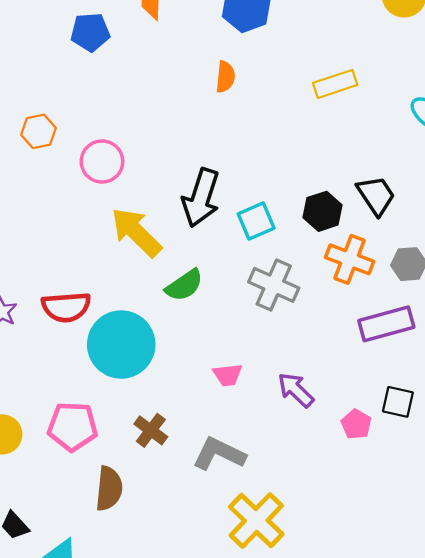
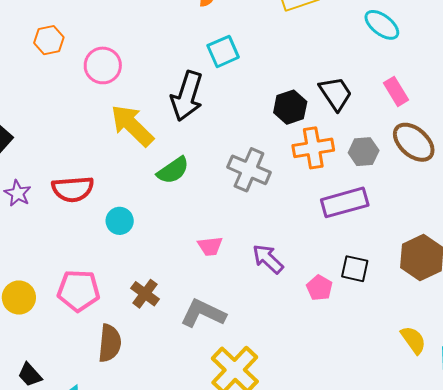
cyan square: (256, 221) -> (223, 51), moved
orange cross: (350, 259) -> (313, 148), turned -30
cyan circle: (121, 345) -> (120, 221), size x0.5

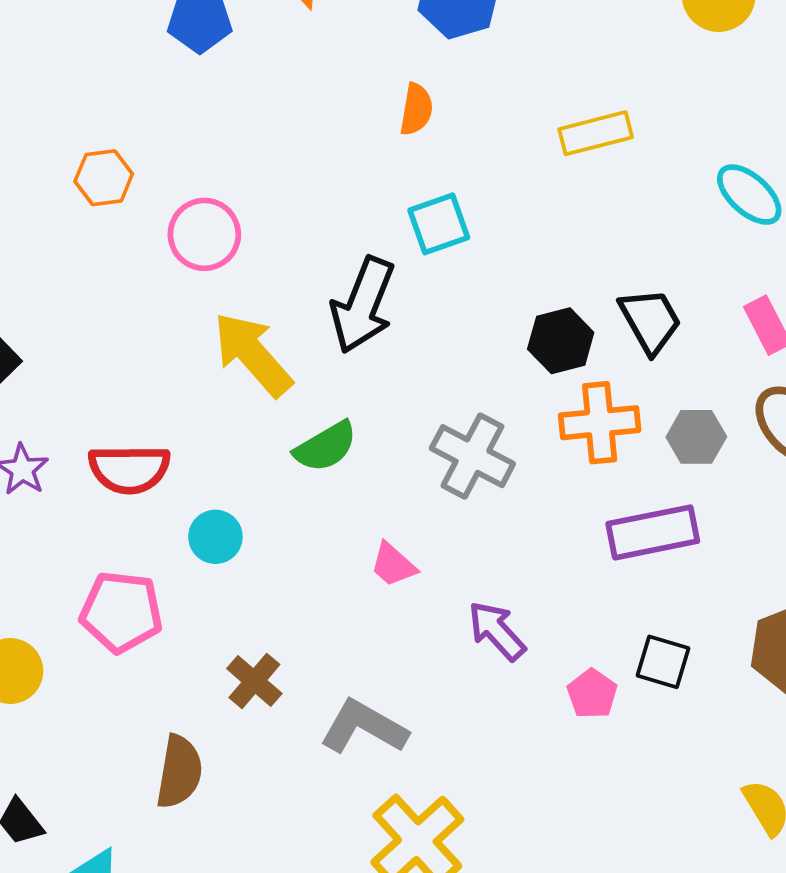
pink trapezoid: (210, 246) -> (393, 565), moved, turned 44
pink pentagon: (79, 291) -> (121, 612), moved

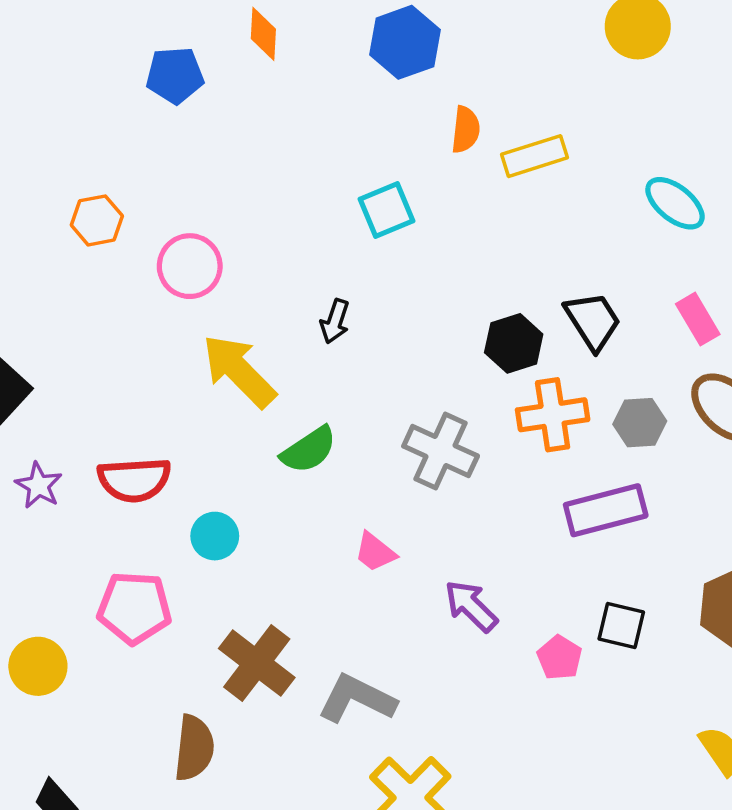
orange semicircle: (416, 109) -> (466, 130), moved
cyan square: (439, 224) -> (387, 210), moved
black arrow: (363, 305) -> (335, 321), size x0.5
brown cross: (254, 681) -> (257, 663), size x1.5

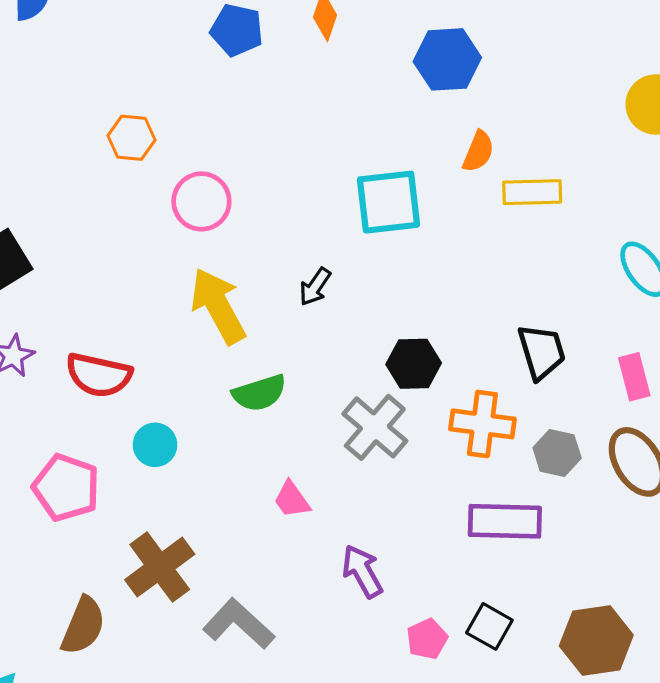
cyan square: (387, 210) -> (389, 202), size x1.4
black hexagon: (514, 343) -> (414, 364), moved

